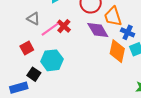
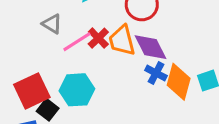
orange trapezoid: (113, 16) -> (122, 41), moved
blue cross: (128, 32) -> (156, 73), moved
red square: (27, 48) -> (32, 91), moved, size x1.6

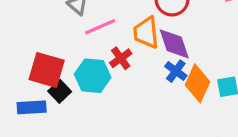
red cross: (98, 38) -> (121, 58), moved
red square: (32, 91) -> (47, 70), turned 33

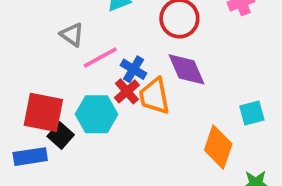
orange trapezoid: (146, 33) -> (154, 96), moved
blue cross: (176, 71) -> (133, 69), moved
orange diamond: (197, 83) -> (218, 147), moved

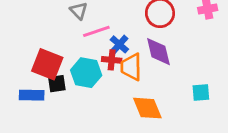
red cross: (127, 91) -> (112, 60), turned 36
black square: (61, 136) -> (57, 84), turned 30
orange diamond: (218, 147) -> (147, 108), moved, turned -52

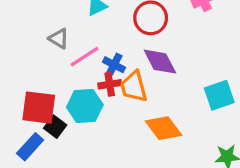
black square: (57, 84) -> (55, 127), turned -30
cyan square: (201, 92) -> (219, 95), size x1.4
blue rectangle: (32, 95) -> (30, 147), turned -35

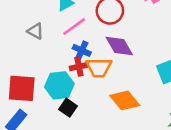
pink line: (84, 57) -> (74, 27), moved
orange trapezoid: (134, 87) -> (99, 68), turned -72
black square: (55, 127) -> (68, 108), moved

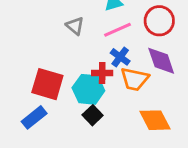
red cross: (79, 67) -> (102, 73), moved

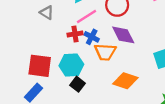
gray triangle: (75, 26) -> (47, 13), moved
red cross: (102, 73) -> (75, 34), moved
orange diamond: (155, 120) -> (125, 81), turned -35

